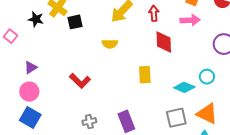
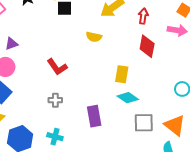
cyan diamond: (184, 87) -> (128, 98), moved
gray cross: (89, 122) -> (55, 100), moved

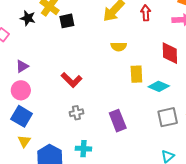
yellow semicircle: (94, 37) -> (119, 47), moved
red diamond: (147, 46) -> (170, 53), moved
cyan diamond: (128, 98) -> (159, 86), moved

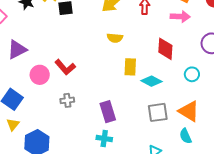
purple triangle: (22, 66) -> (17, 49), size x1.5
pink circle: (21, 90) -> (40, 75), moved
cyan cross: (83, 149) -> (104, 139), moved

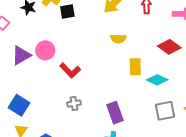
red diamond: (165, 49) -> (169, 47), turned -55
pink circle: (40, 75) -> (45, 50), moved

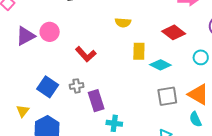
red L-shape: (70, 70) -> (86, 54), moved
blue square: (19, 105) -> (48, 87), moved
purple rectangle: (115, 113) -> (96, 101), moved

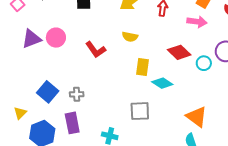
red L-shape: (86, 54) -> (96, 50), moved
cyan circle: (201, 57) -> (204, 63), moved
gray square: (167, 96) -> (140, 111), moved
purple rectangle: (96, 101) -> (72, 123), moved

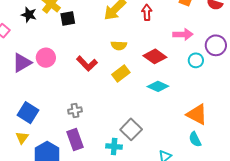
pink arrow: (197, 22) -> (183, 34), moved
red diamond: (179, 52) -> (155, 56), moved
yellow rectangle: (143, 67) -> (121, 73), moved, turned 54
blue square: (48, 92) -> (28, 113), moved
gray square: (140, 111) -> (131, 129), moved, turned -35

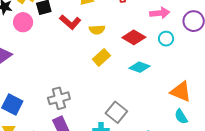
pink circle: (46, 58) -> (23, 22), moved
cyan circle: (196, 60) -> (166, 39), moved
red L-shape: (87, 64) -> (70, 22), moved
gray cross: (75, 111) -> (59, 98), size x1.5

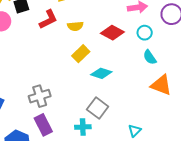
red L-shape: (70, 22) -> (48, 19), turned -65
cyan diamond: (139, 67) -> (101, 73), moved
cyan semicircle: (181, 117) -> (150, 57), moved

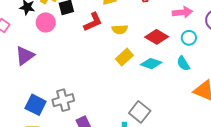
cyan semicircle: (150, 57) -> (183, 63), moved
cyan diamond: (101, 73) -> (151, 64), moved
gray cross: (40, 96) -> (63, 100), moved

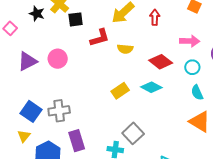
pink circle: (46, 22) -> (58, 59), moved
yellow rectangle: (124, 57) -> (120, 91), moved
cyan semicircle: (183, 63) -> (197, 93), moved

